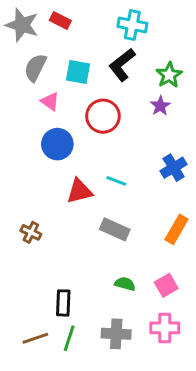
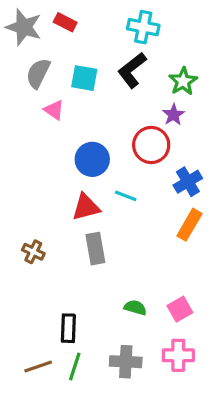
red circle: (103, 116) -> (151, 145), moved
blue circle: (57, 144) -> (92, 159), moved
gray rectangle: (115, 229) -> (95, 249), moved, turned 56
orange rectangle: (177, 229) -> (189, 225), moved

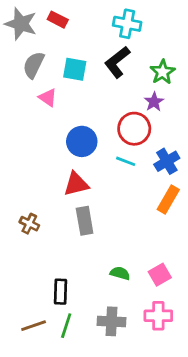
cyan line: (126, 196) -> (126, 161), moved

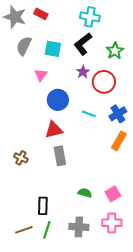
pink triangle: (48, 98) -> (41, 75), moved, turned 32
purple star: (154, 102) -> (83, 72), moved
red circle: (134, 129) -> (104, 82), moved

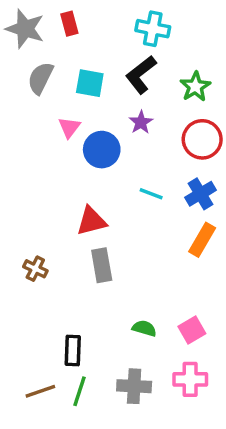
red rectangle: (41, 14) -> (69, 24), turned 48
red circle: (104, 82) -> (202, 139), moved
blue circle: (58, 100) -> (102, 150), moved

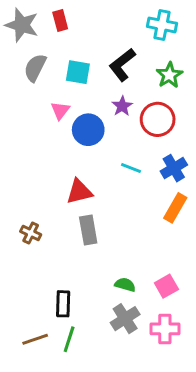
cyan cross: (153, 29) -> (162, 25), moved
red circle: (202, 139) -> (158, 119), moved
gray cross: (134, 386) -> (125, 319), moved, turned -36

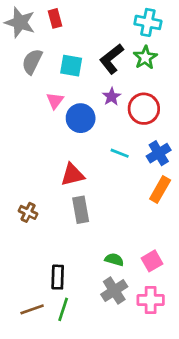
green star: (169, 75) -> (145, 57), moved

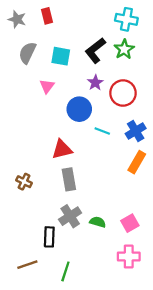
gray star: (20, 22) -> (17, 19), size x0.7
blue circle: (81, 118) -> (79, 109), moved
gray cross: (114, 291) -> (70, 216), moved
green line: (63, 309) -> (65, 271), moved

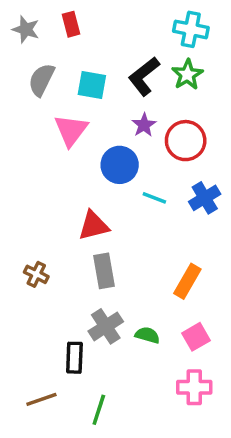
pink triangle: (47, 86) -> (71, 130), size x1.5
orange rectangle: (137, 162) -> (187, 281), moved

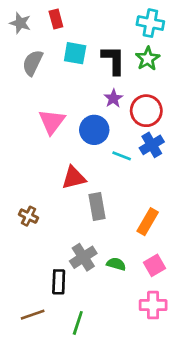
black L-shape: (144, 76) -> (113, 60), turned 128
cyan square: (92, 85) -> (75, 53), moved
pink triangle: (71, 130) -> (52, 122), moved
blue cross: (205, 198) -> (152, 145), moved
gray rectangle: (104, 271) -> (97, 207), moved

